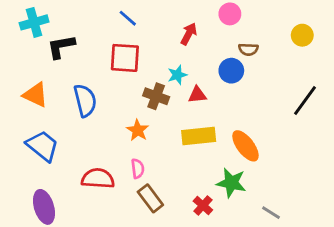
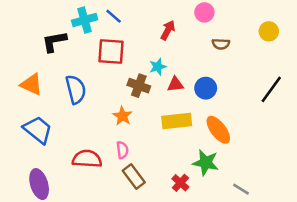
cyan cross: (34, 22) -> (85, 20), moved
blue circle: (231, 71) -> (206, 88), moved

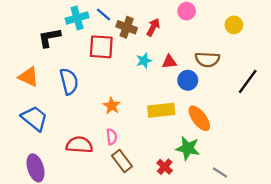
yellow circle: (269, 31) -> (234, 25), moved
brown semicircle: (221, 44) -> (207, 60), moved, size x1.5
red triangle: (175, 84) -> (169, 62), moved
brown cross: (139, 86) -> (127, 27), moved

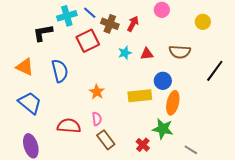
red square: (101, 47) -> (88, 41), turned -30
blue circle: (188, 80) -> (163, 81), moved
orange ellipse: (199, 118) -> (173, 103), turned 50

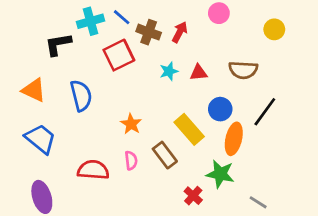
black line: (215, 71) -> (265, 112), moved
yellow rectangle: (140, 96) -> (189, 129), turned 55
brown rectangle: (106, 140) -> (165, 155), moved

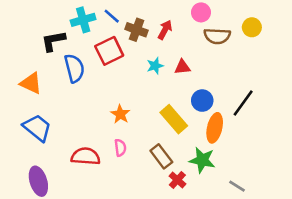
brown semicircle: (243, 70) -> (217, 36), moved
blue semicircle: (81, 96) -> (74, 68), moved
brown rectangle: (165, 155) -> (161, 156), moved

